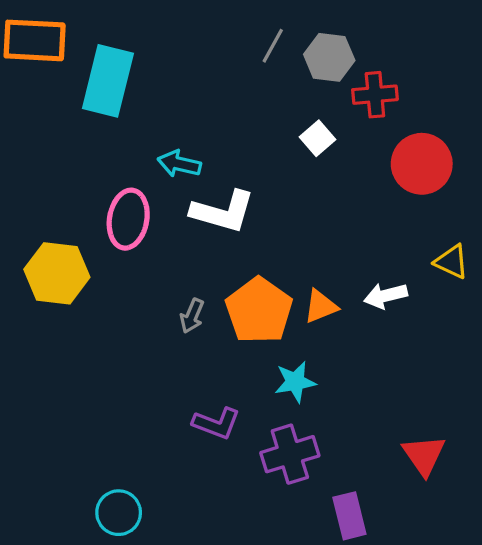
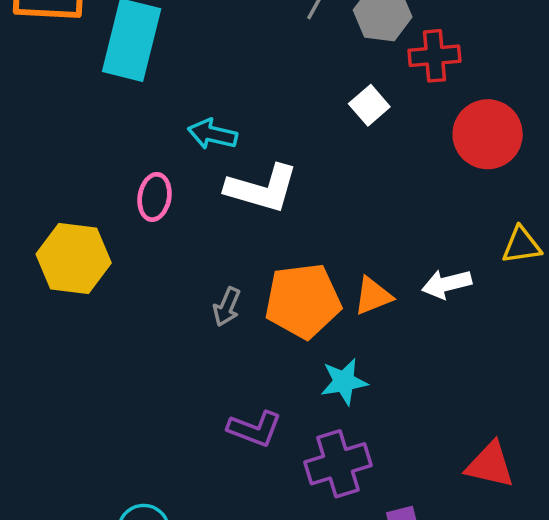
pink ellipse: (128, 219) -> (154, 197), size x0.7
yellow triangle: (452, 262) -> (521, 245), turned -33
orange pentagon: (259, 311) -> (303, 301), turned 30
red triangle: (424, 455) -> (490, 465), turned -42

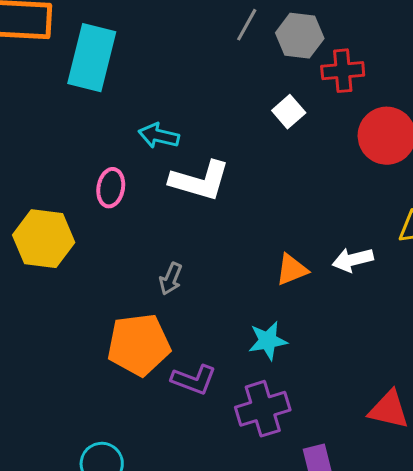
orange pentagon: (303, 301) -> (139, 345), moved

